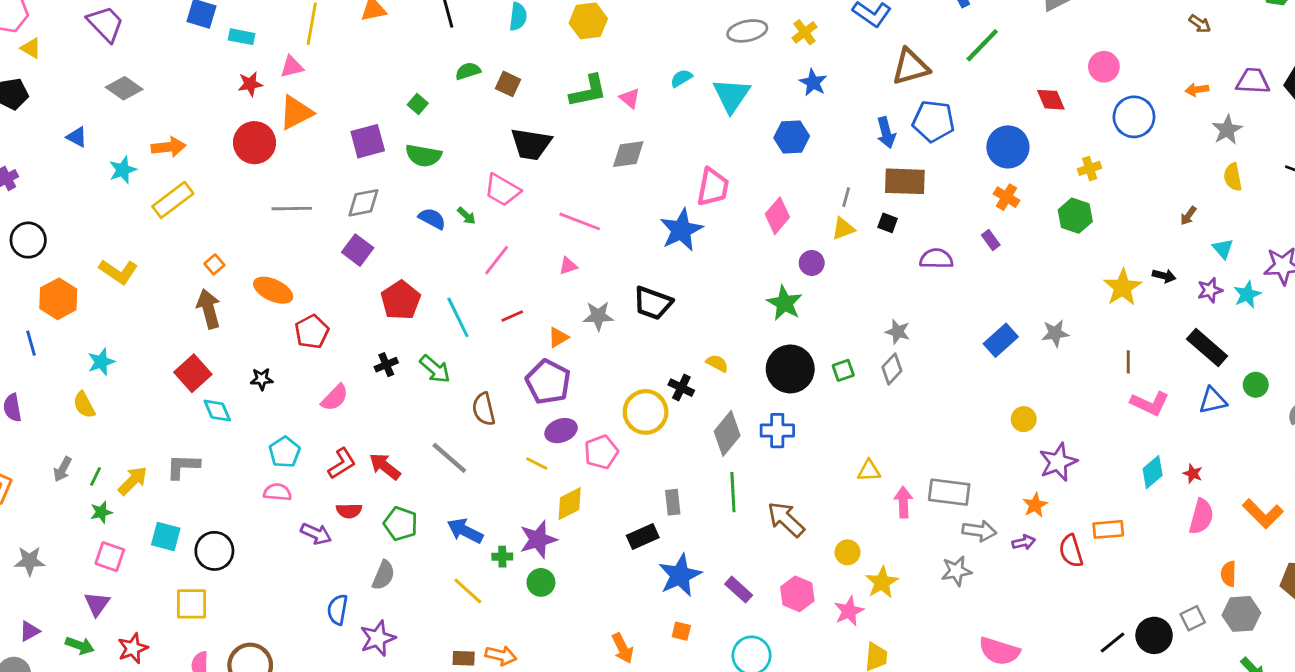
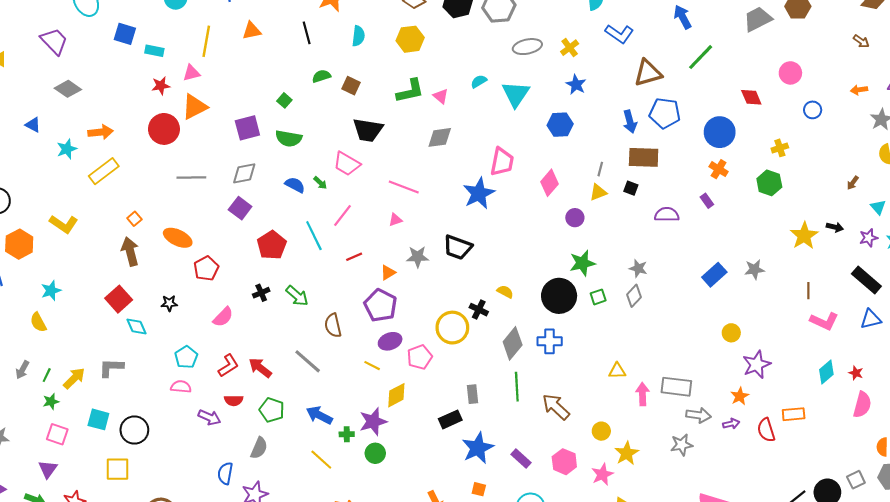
blue circle: (1134, 117) -> (813, 110), size x0.6
green star: (784, 303) -> (582, 263), moved, turned 30
cyan line: (458, 317) -> (314, 236), moved

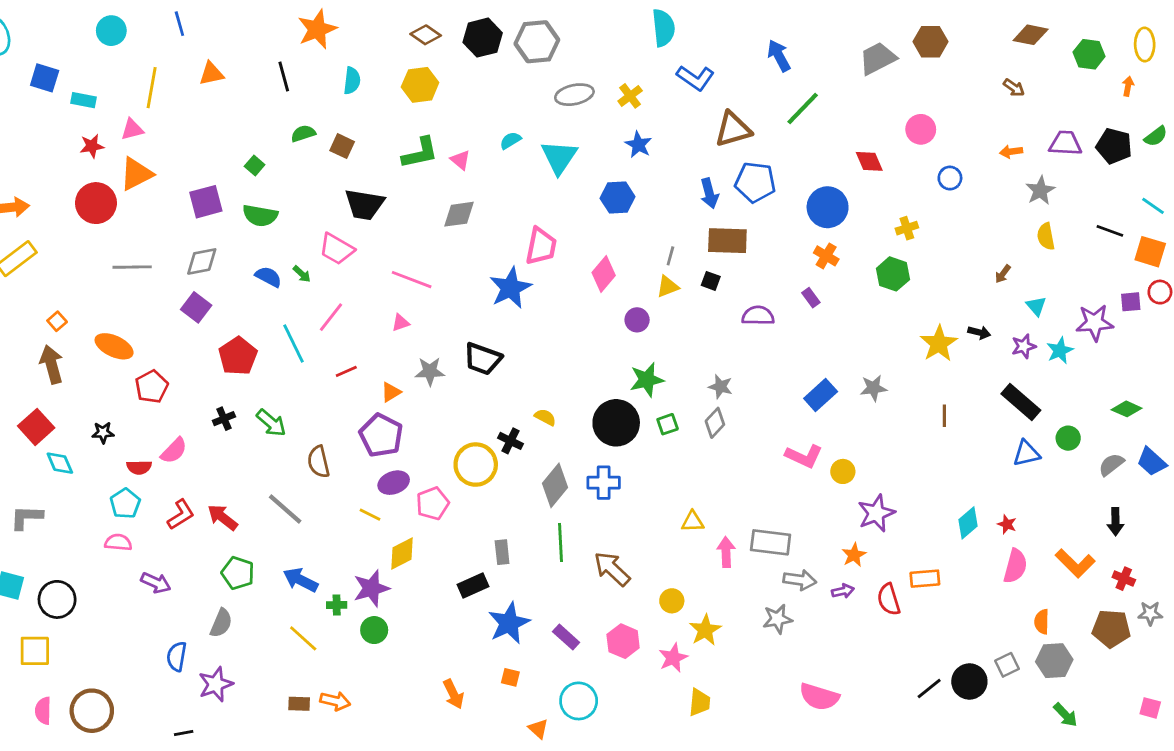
pink L-shape: (824, 321) -> (804, 456), moved
red semicircle: (234, 400) -> (139, 467), moved

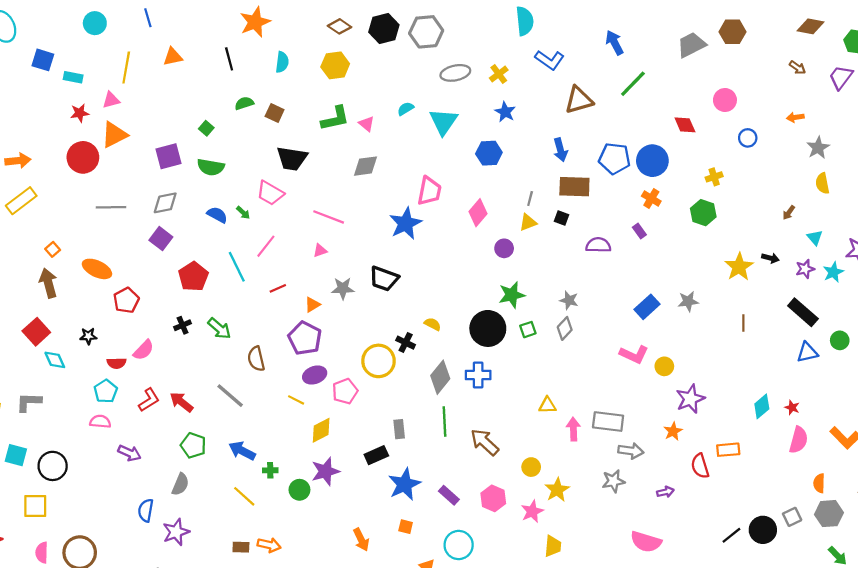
purple trapezoid: (1065, 143) -> (841, 77), moved, turned -56
blue pentagon: (755, 182) -> (615, 158), moved
purple star: (371, 588) -> (325, 471), moved
purple arrow: (843, 591) -> (665, 492), moved

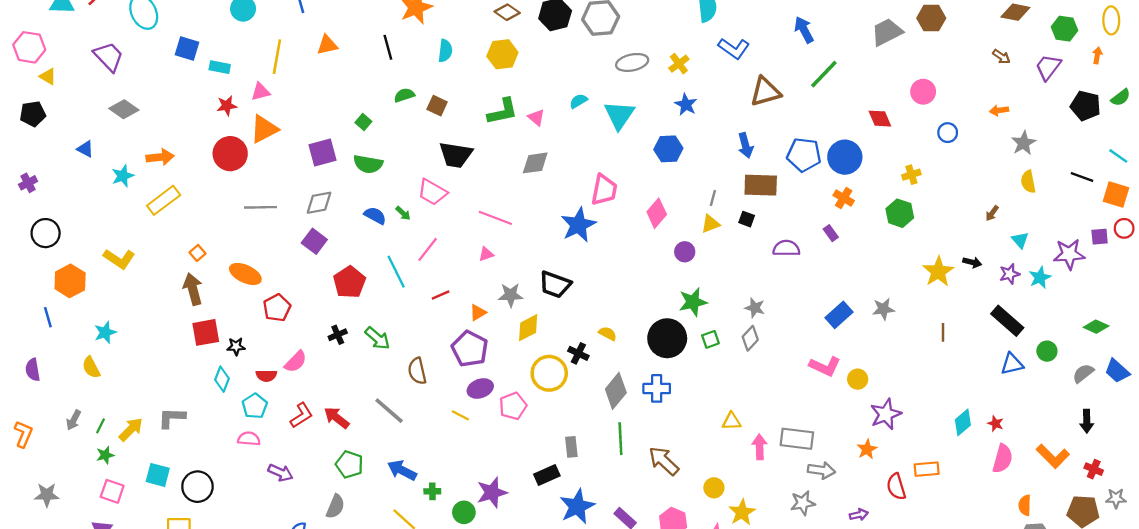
red square: (36, 332) -> (206, 332), moved, turned 32
cyan diamond: (55, 360) -> (222, 379), moved, turned 45
yellow diamond: (321, 430) -> (528, 328), moved

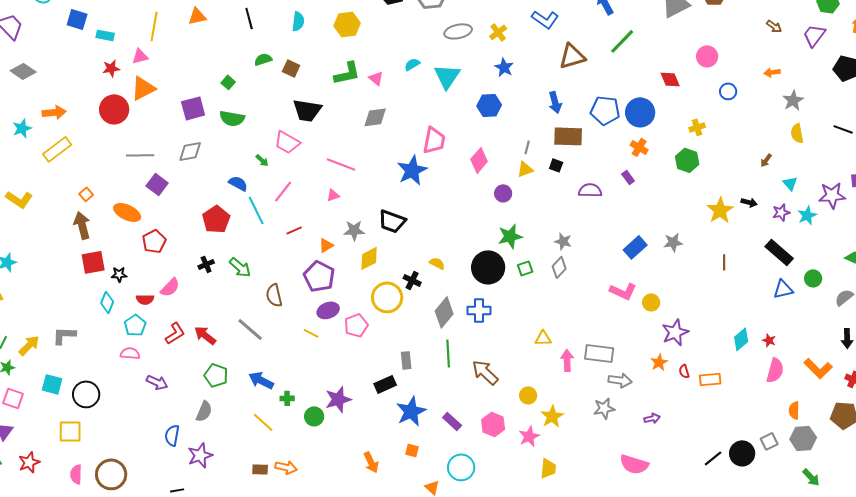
blue semicircle: (375, 216) -> (238, 183), moved
purple square: (314, 241) -> (157, 184), moved
red semicircle: (896, 487) -> (684, 371), moved, size x0.6

